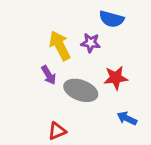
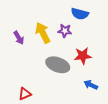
purple arrow: (49, 75) -> (19, 38), moved
red triangle: (57, 131) -> (25, 94), moved

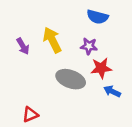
purple star: (65, 31) -> (89, 46), moved
blue arrow: (91, 85) -> (112, 91), moved

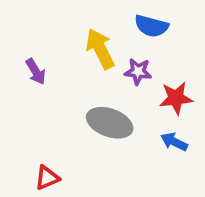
yellow arrow: (52, 40) -> (100, 49), moved
red star: (101, 68) -> (176, 98), moved

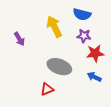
purple star: (138, 72) -> (84, 36), moved
red triangle: (47, 178) -> (47, 89), moved

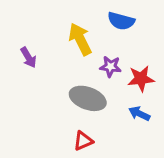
purple star: (84, 36) -> (110, 67), moved
red triangle: (47, 89) -> (83, 141), moved

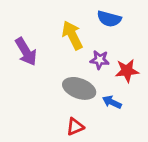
purple arrow: (28, 57) -> (26, 52), size x1.5
blue arrow: (139, 114) -> (112, 102), moved

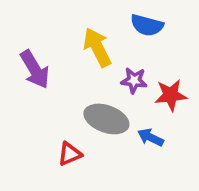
red triangle: (75, 127) -> (70, 154), moved

